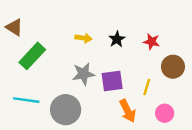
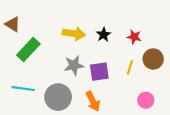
yellow arrow: (83, 38) -> (74, 34), size x1.5
yellow line: (147, 87) -> (130, 67), moved
orange arrow: (128, 111) -> (93, 101), moved

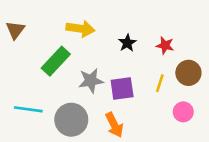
brown triangle: (13, 24) -> (15, 30), turned 35
yellow arrow: (74, 34) -> (80, 29), moved
green rectangle: (28, 49) -> (56, 61), moved
pink circle: (146, 100) -> (183, 112), moved

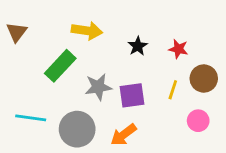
orange arrow: (114, 125) -> (124, 135), turned 80

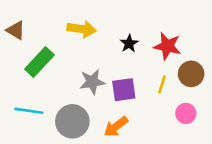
brown triangle: (17, 32) -> (16, 30), turned -36
red star: (178, 49) -> (167, 46), size x1.5
green rectangle: (60, 66) -> (39, 62), moved

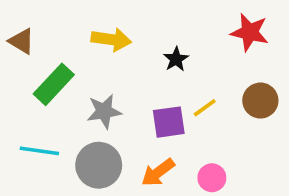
red star: (167, 46) -> (250, 32), moved
gray star: (92, 82) -> (104, 111), moved
yellow line: (162, 84) -> (205, 108), moved, turned 36
pink circle: (186, 113) -> (212, 178), moved

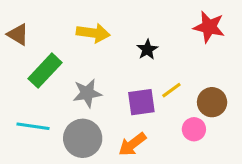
brown circle: (260, 101) -> (212, 102), moved
pink circle: (212, 178) -> (194, 129), moved

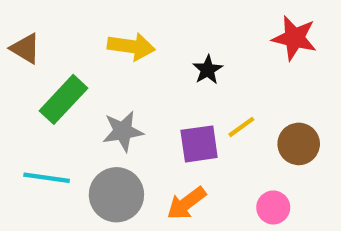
pink circle: (194, 129) -> (273, 207), moved

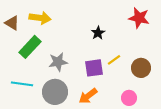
yellow arrow: (131, 46) -> (40, 18), moved

